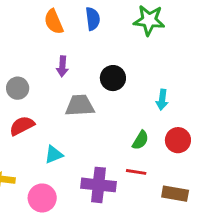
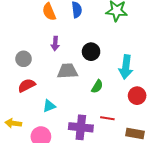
cyan arrow: (162, 100) -> (126, 67), size x1.6
green semicircle: (140, 140) -> (97, 86), moved

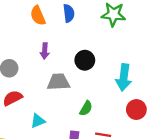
green semicircle: (97, 86) -> (86, 108), moved

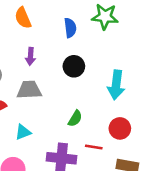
blue semicircle: (69, 13) -> (70, 28), moved
gray trapezoid: (58, 82) -> (29, 90), moved
red circle: (136, 110) -> (120, 128), moved

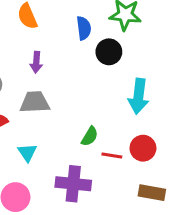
black circle: (74, 66) -> (109, 52), moved
cyan triangle: (23, 132) -> (27, 153), turned -42
red line: (94, 147) -> (112, 156), moved

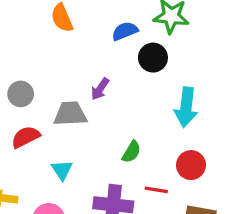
blue semicircle: (84, 28) -> (125, 31), turned -105
purple arrow: (36, 62) -> (100, 89), moved, turned 30
red line: (112, 156) -> (156, 190), moved

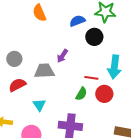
red circle: (191, 165) -> (104, 94), moved
red line: (156, 190) -> (91, 78), moved

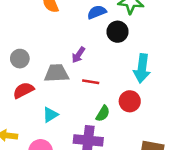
red line: (91, 78) -> (91, 82), moved
green semicircle: (81, 94) -> (103, 114), moved
cyan triangle: (39, 105) -> (50, 115), turned 32

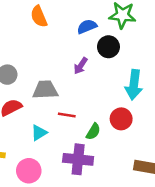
purple arrow: (78, 55) -> (81, 66), moved
red line: (91, 82) -> (67, 115), moved

